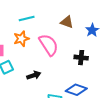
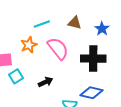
cyan line: (27, 18) -> (42, 24), moved
black cross: (81, 58) -> (93, 59), size x1.6

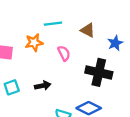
pink semicircle: (58, 48) -> (64, 53), size x0.6
cyan square: (16, 76) -> (12, 87), moved

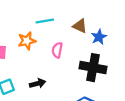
blue star: (115, 43) -> (99, 37), moved
pink semicircle: (64, 53) -> (57, 50), turned -140

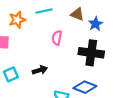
orange star: (27, 41) -> (17, 20), moved

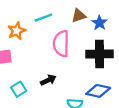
brown triangle: (77, 14) -> (79, 16), turned -32
pink semicircle: (57, 38) -> (61, 44), size x1.6

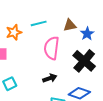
black cross: (100, 54) -> (84, 61), turned 35
black arrow: (48, 80) -> (50, 78), moved

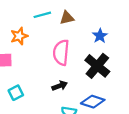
cyan line: (39, 23) -> (42, 15), moved
brown triangle: (70, 25) -> (67, 18), moved

